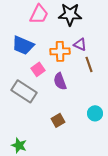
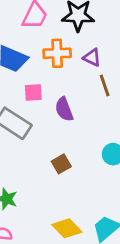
orange cross: (60, 51) -> (57, 53), moved
pink square: (38, 69) -> (33, 92), turned 32

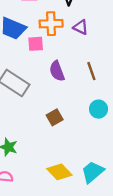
brown line: (105, 85) -> (91, 71), moved
pink square: (33, 92) -> (36, 44), moved

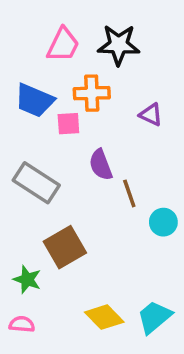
purple triangle: (81, 27) -> (151, 115), moved
brown line: (91, 71) -> (129, 193), moved
brown square: (55, 117) -> (65, 247), moved, size x1.6

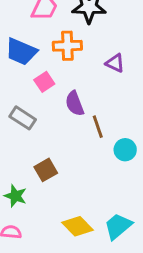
pink square: (68, 124) -> (44, 82), moved, turned -30
gray rectangle: (36, 183) -> (23, 118), size x0.7
brown square: (65, 247) -> (46, 170), size x0.7

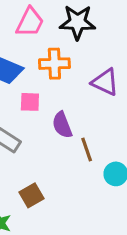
purple triangle: (115, 63) -> (105, 82), size x1.4
pink square: (44, 82) -> (30, 102), turned 36

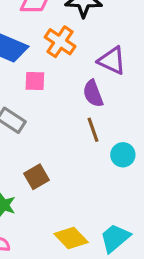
orange cross: (54, 64) -> (60, 42), turned 36
purple semicircle: (62, 125) -> (93, 94), moved

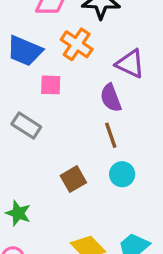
cyan circle: (123, 155) -> (122, 174), moved
brown square: (36, 177) -> (73, 179), moved

